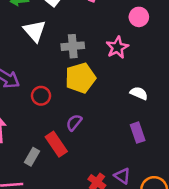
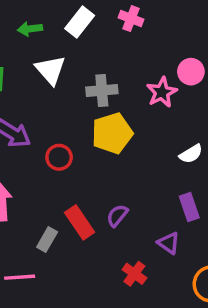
pink circle: (139, 17) -> (191, 72), moved
white semicircle: (139, 93) -> (191, 154), turned 126
purple semicircle: (74, 122) -> (117, 216), moved
purple triangle: (122, 176) -> (169, 243), moved

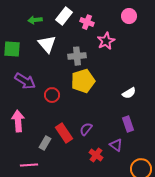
pink cross: (131, 19) -> (87, 22), moved
pink circle: (191, 72) -> (129, 16), moved
pink star: (162, 92) -> (106, 41), moved
red cross: (134, 274) -> (96, 155), moved

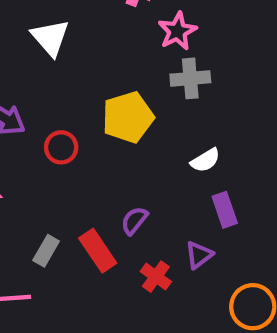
gray cross: (77, 56) -> (190, 78), moved
white semicircle: (129, 93) -> (205, 160), moved
red rectangle: (64, 133) -> (98, 251), moved
purple triangle: (116, 145) -> (199, 255), turned 48

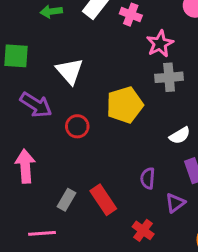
white triangle: (50, 38) -> (70, 71), moved
purple semicircle: (134, 221) -> (148, 178), moved, turned -35
red cross: (156, 277) -> (143, 230), moved

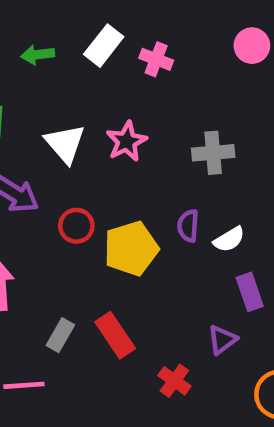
pink star: (160, 44) -> (127, 141), moved
yellow pentagon: (125, 105) -> (131, 249), moved
purple semicircle: (148, 178) -> (188, 226), moved

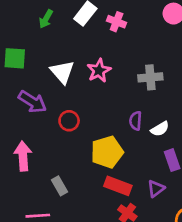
green arrow: (38, 55) -> (46, 19), turned -54
yellow pentagon: (131, 249) -> (107, 152), moved
gray rectangle: (60, 335) -> (60, 186), turned -60
red rectangle: (115, 335) -> (118, 186), moved, turned -35

